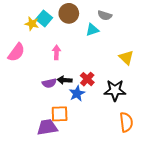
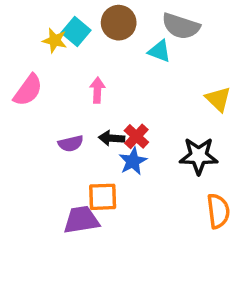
gray semicircle: (105, 15) -> (181, 26), size x1.5
cyan triangle: (92, 30) -> (160, 51), turned 40
red cross: (87, 79) -> (136, 136), moved
purple semicircle: (49, 83) -> (71, 143), moved

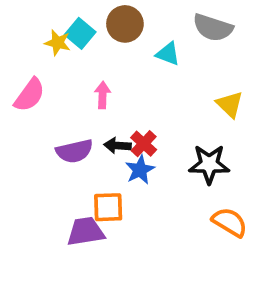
gray semicircle: (181, 26) -> (213, 28), moved
purple semicircle: (71, 143) -> (74, 151), size x1.4
orange semicircle: (218, 211) -> (230, 222), turned -52

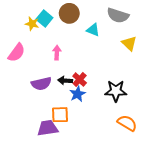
yellow triangle: (230, 104) -> (129, 43), moved

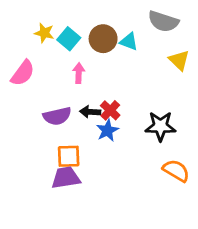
brown circle: (69, 13) -> (103, 39), moved
cyan square: (44, 19) -> (69, 39), moved
orange square: (60, 115) -> (69, 156), moved

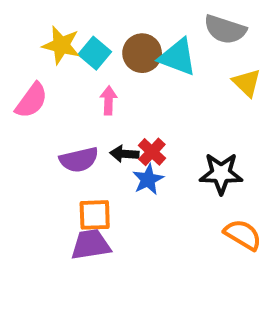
yellow star: (44, 33) -> (61, 45), size x1.4
cyan triangle: (129, 42) -> (178, 57), size x1.5

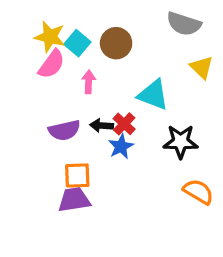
cyan triangle: (178, 57) -> (153, 95), moved
pink semicircle: (32, 100) -> (52, 64), moved

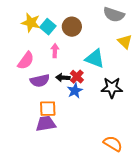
pink semicircle: (52, 64) -> (26, 61), moved
orange semicircle: (198, 192) -> (113, 144), moved

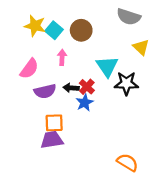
cyan triangle: (95, 59) -> (107, 66), turned 35
black star: (112, 88) -> (126, 83), moved

